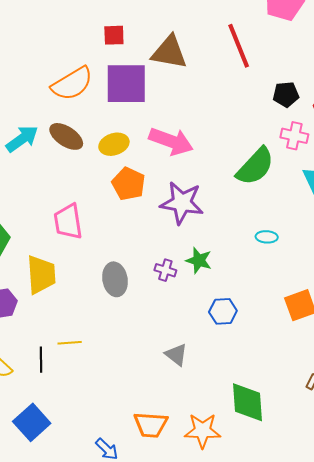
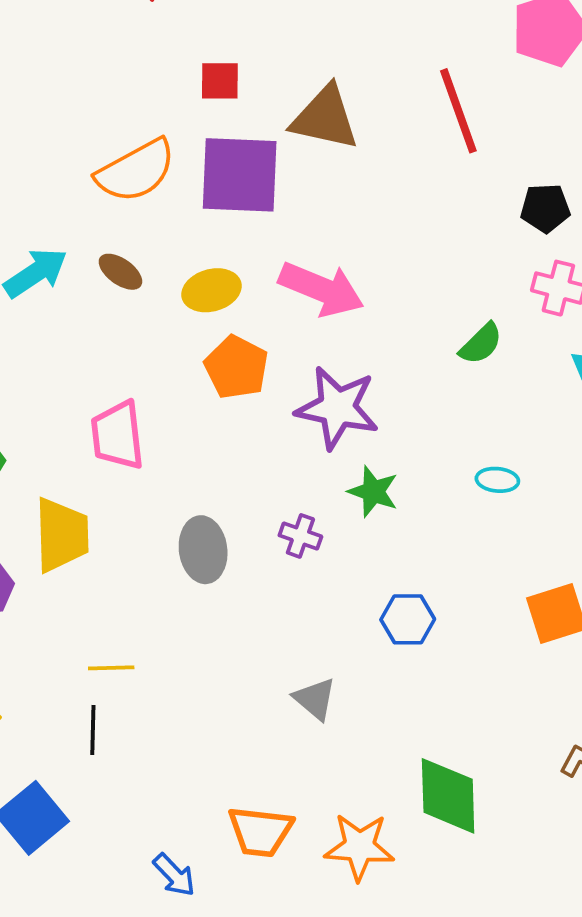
brown ellipse: (66, 136) -> (120, 272), size x0.7
green semicircle: (255, 166) -> (481, 344), size x0.6
green star: (199, 260) -> (373, 491), moved
black line: (41, 360) -> (93, 730), moved

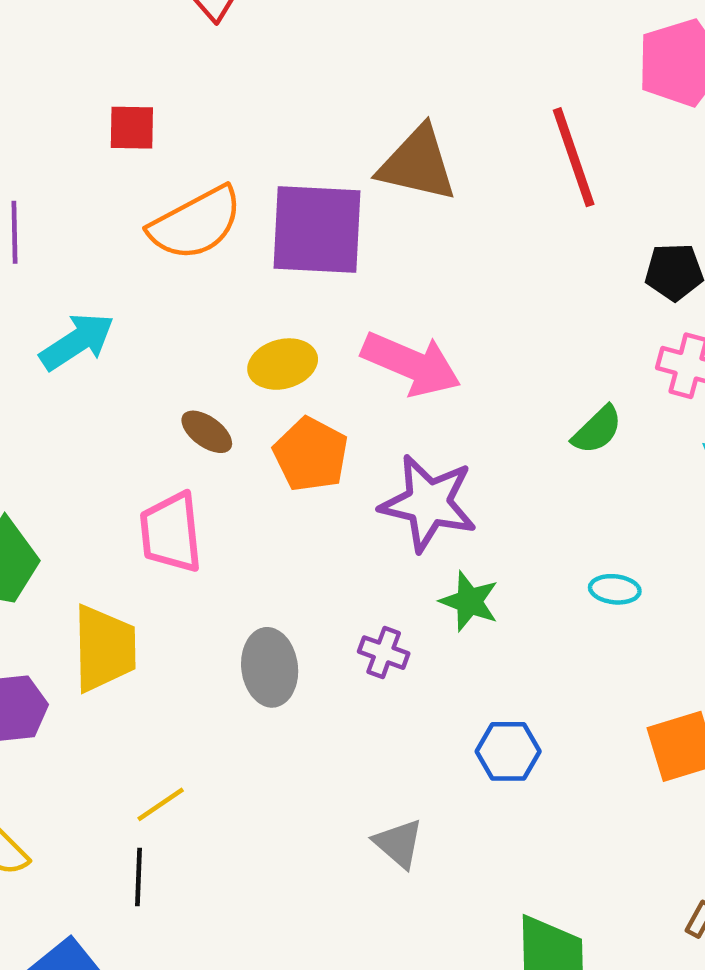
red square: (220, 81) -> (132, 128), moved
brown ellipse: (120, 272) -> (207, 432), moved
yellow line: (111, 668) -> (161, 804), turned -33

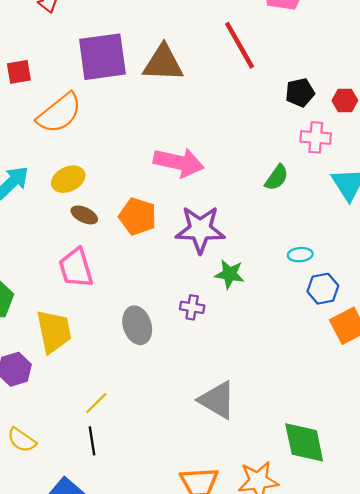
purple square: (317, 229) -> (102, 57), moved
yellow ellipse: (283, 364) -> (68, 179), moved
blue hexagon: (508, 751) -> (323, 289), moved
gray triangle: (399, 843) -> (217, 400), size x1.5

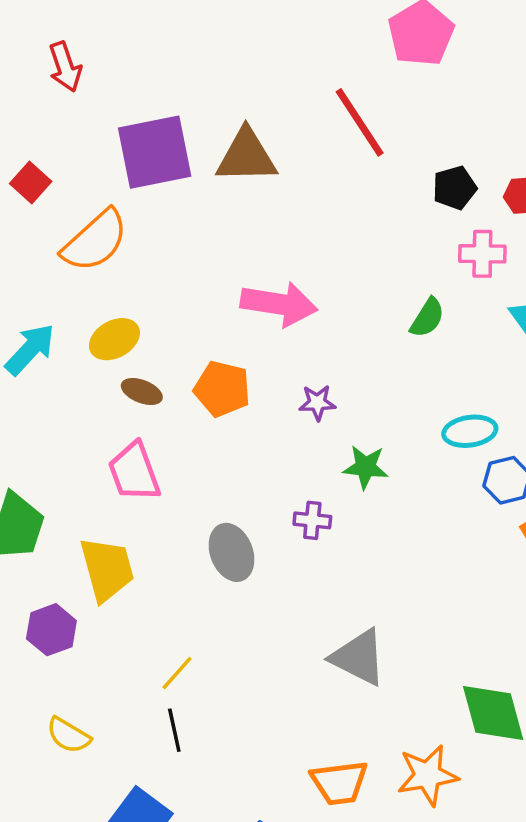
red square: (19, 72) -> (31, 183), turned -35
purple star: (200, 229) -> (317, 403), size x0.5
cyan ellipse: (300, 255) -> (470, 431), size x1.4

